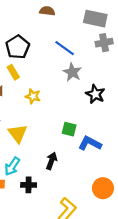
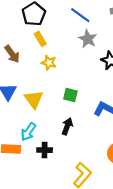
yellow rectangle: (13, 72) -> (40, 39), moved
green square: (69, 129) -> (70, 95), moved

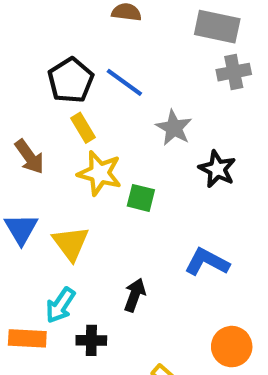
blue line: (80, 15) -> (124, 82), moved
yellow star: (49, 63) -> (100, 173), size x1.5
green square: (70, 95) -> (141, 198), moved

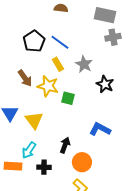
yellow rectangle: (83, 128) -> (58, 64), moved
brown arrow: (29, 157) -> (25, 78), moved
orange circle: (232, 347) -> (82, 162), moved

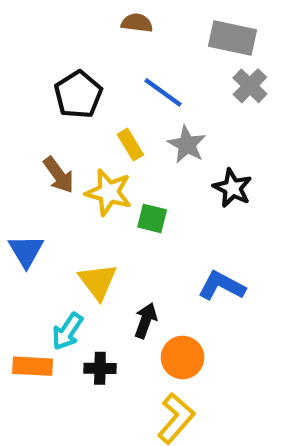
gray cross: (113, 37) -> (250, 86), turned -35
blue line: (60, 42) -> (163, 92), moved
yellow triangle: (34, 120) -> (98, 281), moved

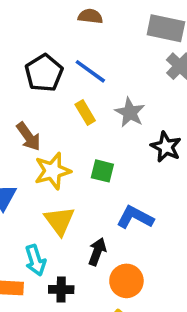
blue line: (163, 92) -> (90, 71), moved
yellow star: (109, 192) -> (53, 171), moved, turned -30
blue L-shape: (222, 286) -> (135, 217), moved
cyan arrow: (67, 331) -> (35, 260), turned -52

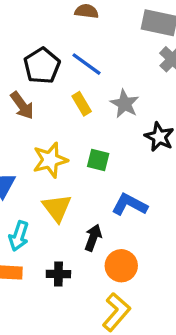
brown arrow: (28, 137) -> (22, 105), moved
cyan arrow: (35, 260) -> (19, 236), moved, turned 36

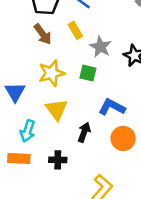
gray star: (125, 104) -> (100, 47), moved
brown arrow: (22, 105) -> (43, 34), moved
orange circle: (121, 266) -> (123, 138), moved

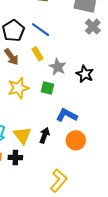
yellow triangle: (56, 110) -> (22, 135), moved
black cross: (58, 160) -> (15, 157), moved

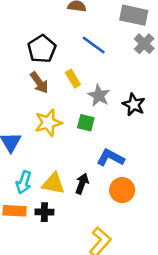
blue line: (41, 30) -> (94, 45), moved
yellow triangle: (22, 135) -> (53, 184), turned -42

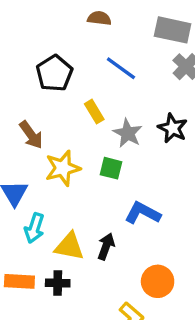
brown arrow: (39, 83) -> (31, 135), moved
black star: (134, 105) -> (173, 128), moved
cyan arrow: (24, 182) -> (34, 228), moved
orange circle: (122, 190) -> (158, 281), moved

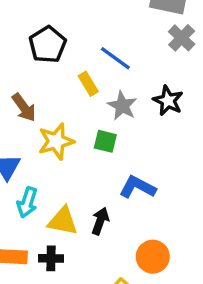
blue line: (121, 68) -> (115, 58), moved

